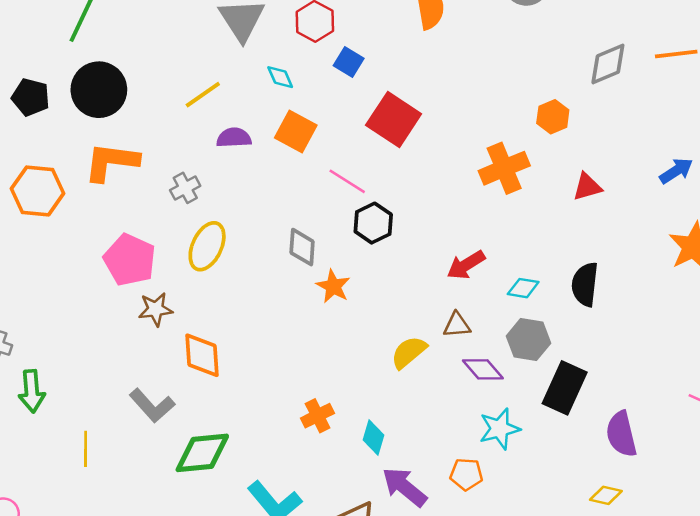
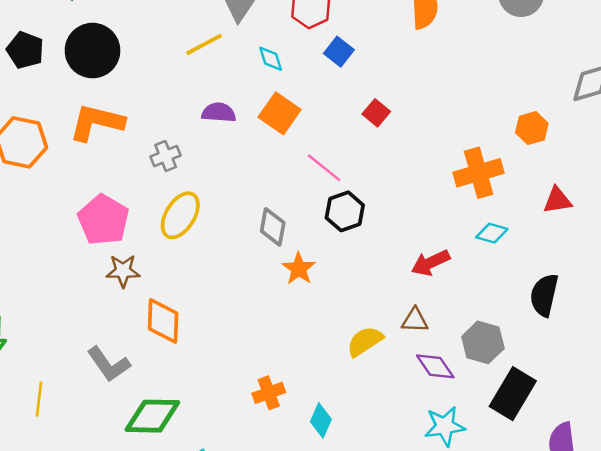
yellow line: (203, 95) -> (204, 44), moved
red square: (394, 119) -> (376, 113), size x0.5
cyan diamond: (523, 288) -> (492, 233), moved

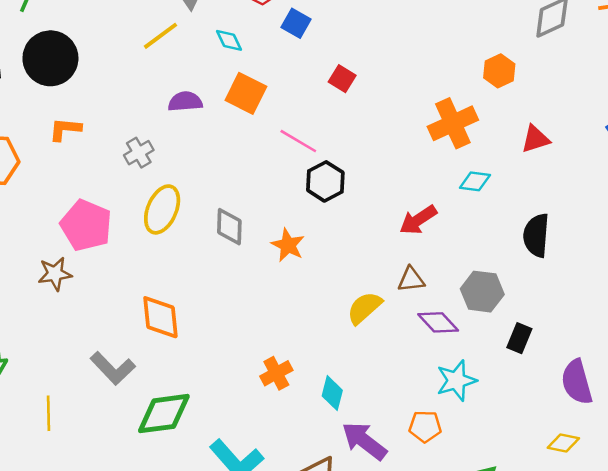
orange L-shape: (97, 122) -> (65, 129), size x0.6
gray diamond: (273, 227) -> (229, 227), moved
brown star: (123, 271) -> (55, 274), moved
black rectangle: (513, 394) -> (519, 338), size x0.6

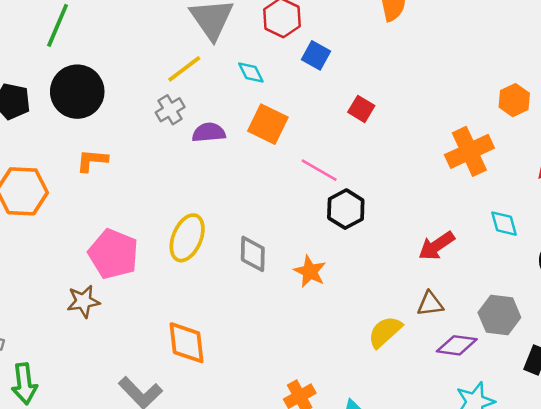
gray cross: (139, 153) -> (170, 110), moved
cyan diamond: (475, 181) -> (504, 224), moved, turned 68
purple diamond: (438, 322) -> (457, 345), turned -39

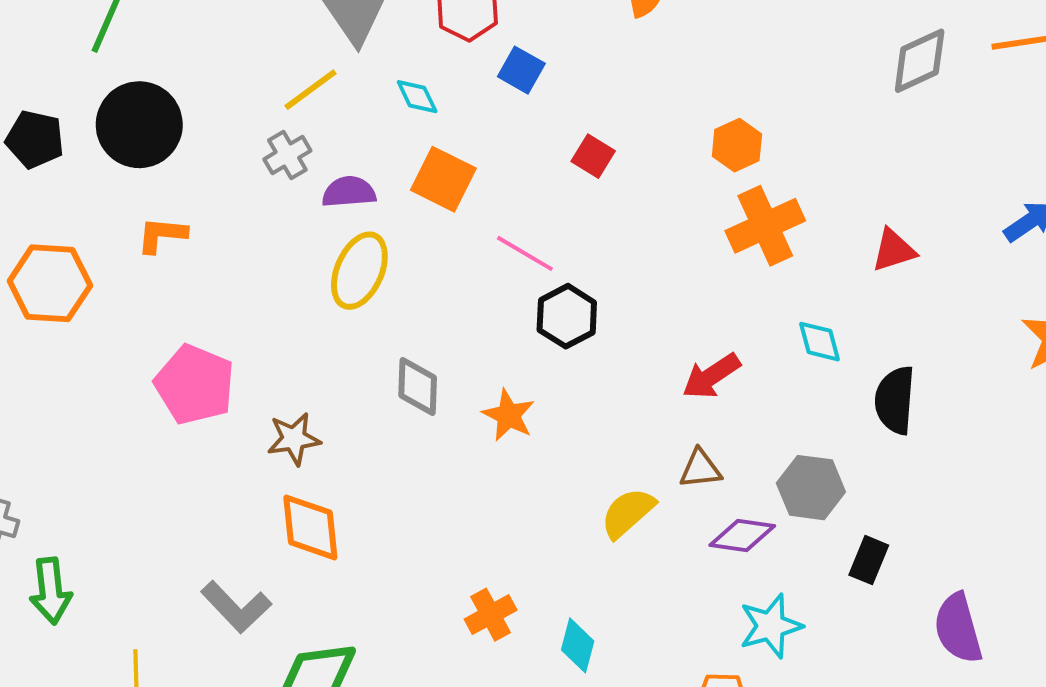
orange hexagon: (514, 100) -> (737, 145), moved
yellow ellipse: (187, 238) -> (359, 271), moved
brown star: (83, 301) -> (294, 439), moved

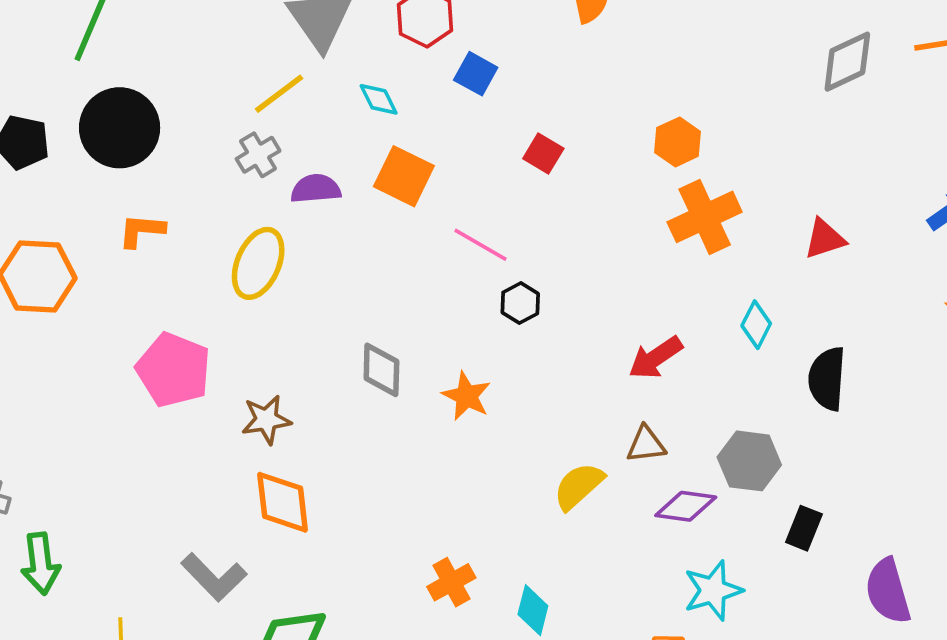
yellow ellipse: (359, 271) -> (258, 263), moved
black hexagon: (567, 316) -> (520, 303), size x0.7
cyan diamond: (819, 342) -> (756, 325), turned 42

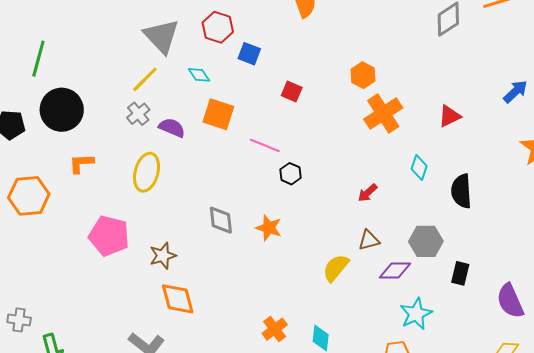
purple semicircle: (316, 189) -> (172, 128), turned 36
red arrow: (656, 358) -> (367, 193), size x0.7

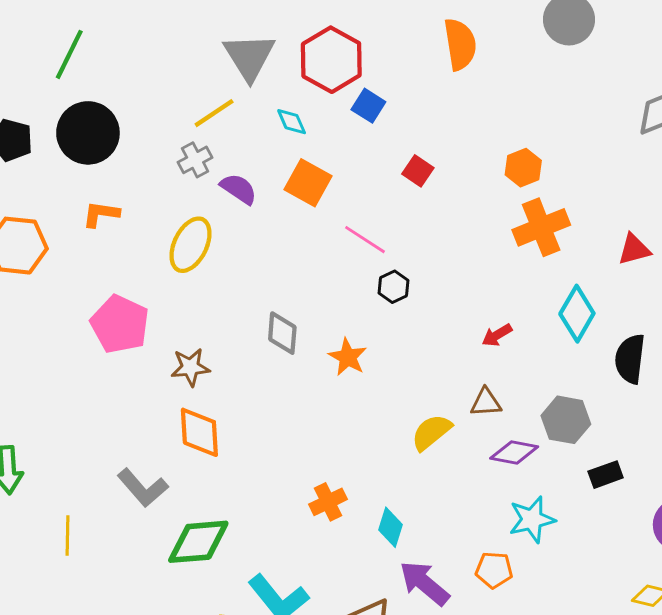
red hexagon: (218, 27) -> (331, 60), size x1.4
cyan diamond: (419, 167) -> (577, 314), size x1.5
black rectangle: (460, 273) -> (606, 475), turned 45

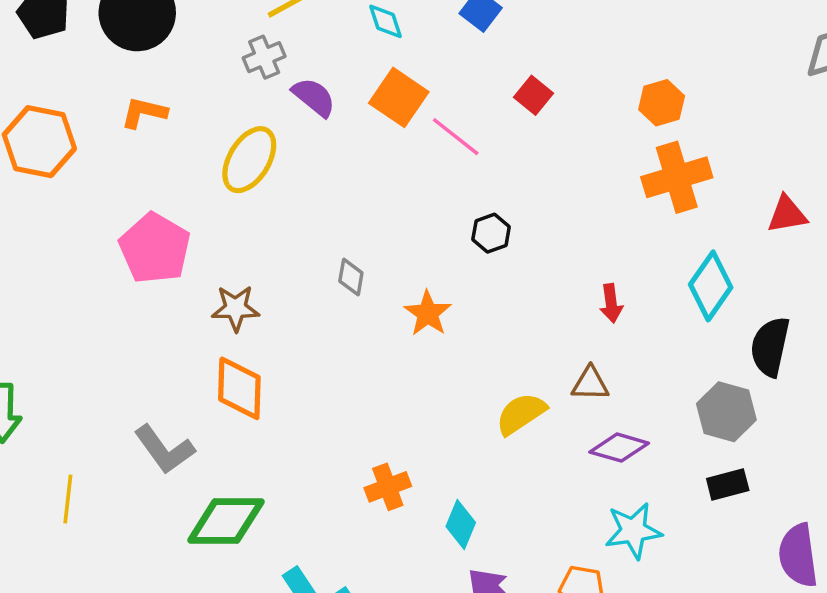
pink line: (365, 240) -> (456, 137), moved
gray diamond: (282, 333) -> (351, 277), size x0.7
red arrow: (497, 335) -> (611, 303), turned -72
gray hexagon: (566, 420) -> (726, 412), moved

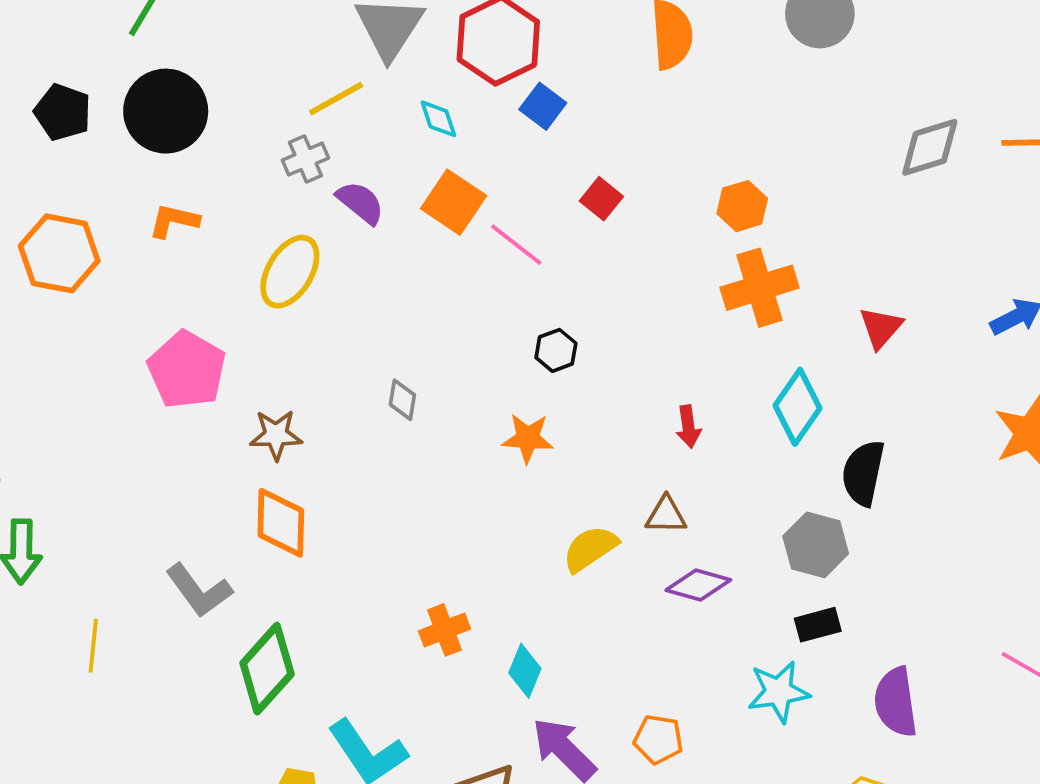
red triangle: (787, 214) -> (881, 328), turned -39
orange star: (428, 313) -> (528, 438), moved, turned -30
green diamond: (226, 521) -> (267, 669), turned -48
cyan star: (633, 531) -> (779, 692), moved

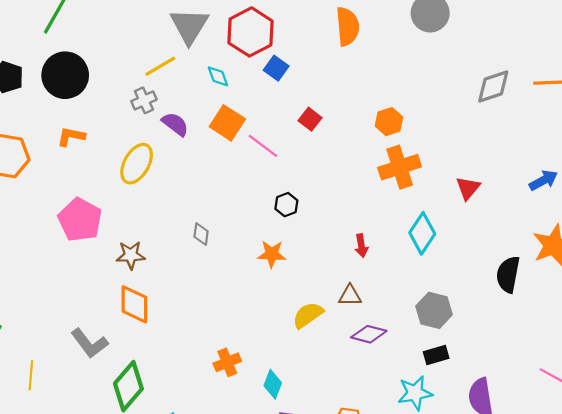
black semicircle: (863, 473) -> (508, 274), moved

